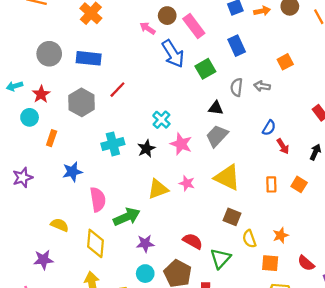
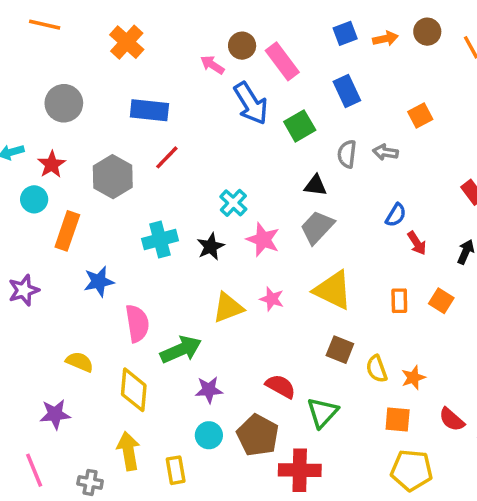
blue rectangle: (89, 58) -> (149, 110), moved
orange rectangle: (52, 138) -> (67, 231), size x1.5
yellow semicircle: (249, 239) -> (377, 369), moved

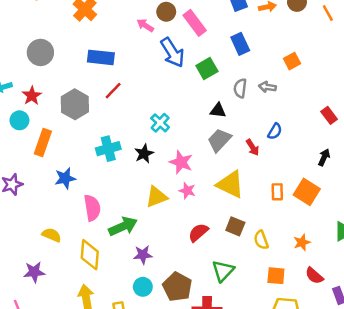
pink star: (263, 240) -> (181, 162), moved
red arrow: (417, 243) -> (253, 147), moved
orange square: (441, 301) -> (307, 192), size x1.5
orange star: (413, 378) -> (302, 242), moved
red semicircle: (281, 386) -> (198, 233), moved, turned -70

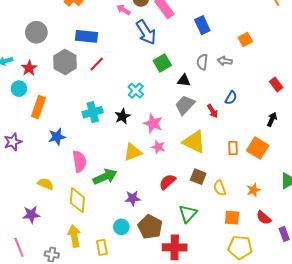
green square: (207, 69) -> (162, 63), moved
gray hexagon: (75, 104) -> (65, 62), moved
purple star: (143, 255) -> (133, 198), moved

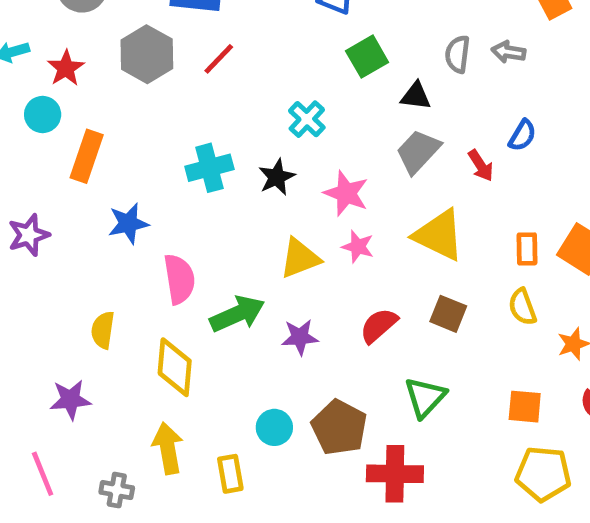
yellow semicircle: (46, 184) -> (103, 330), turned -105
yellow semicircle: (220, 188) -> (522, 307), moved
purple star: (133, 198) -> (300, 337), moved

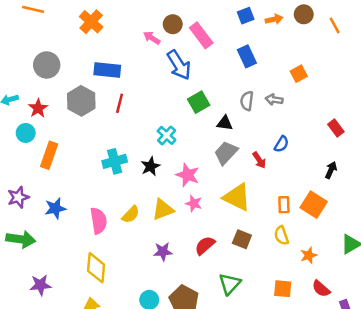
red line: (219, 59) -> (120, 103), turned -30
blue star: (128, 223) -> (55, 208), moved
green arrow: (237, 314) -> (21, 239), moved, turned 32
yellow semicircle: (103, 330) -> (131, 215), moved, turned -144

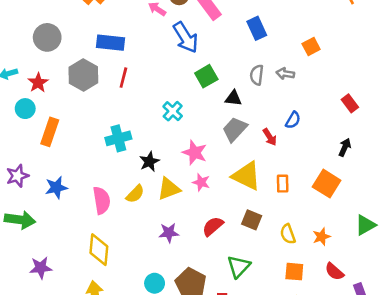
black star: (150, 166) -> (149, 162), moved
orange rectangle: (284, 205) -> (283, 184), moved
yellow semicircle: (281, 236) -> (288, 234), moved

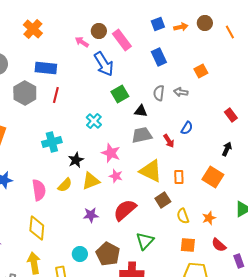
gray trapezoid: (235, 129) -> (142, 135), turned 35
brown square: (252, 220) -> (163, 200), moved, turned 35
red semicircle: (213, 226) -> (125, 210), size x1.4

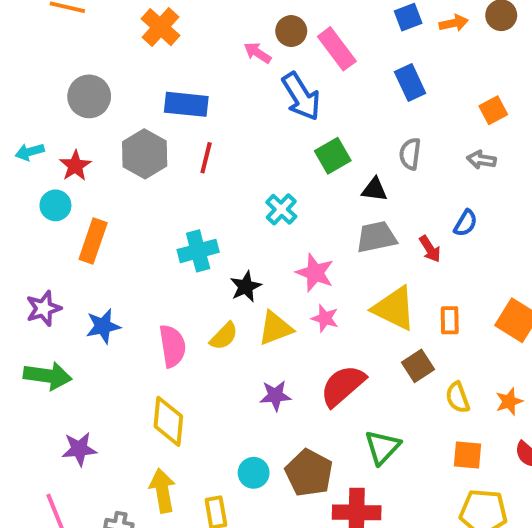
gray arrow: (181, 92) -> (481, 160), moved

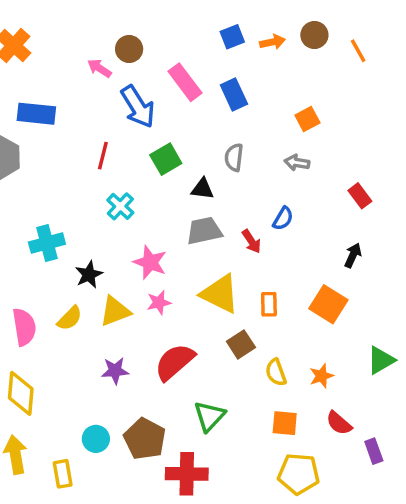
pink rectangle: (337, 49) -> (185, 82), moved
red line: (206, 158) -> (103, 156), moved
pink star: (325, 318) -> (159, 302), turned -30

